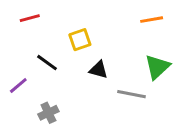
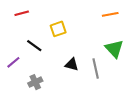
green triangle: (157, 67) -> (114, 49), turned -30
black triangle: (99, 70) -> (72, 64), moved
gray line: (132, 94) -> (96, 69), turned 66

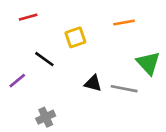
orange line: (110, 14) -> (124, 23), moved
gray line: (96, 69) -> (124, 89), turned -66
gray cross: (35, 82) -> (46, 117), moved

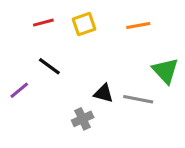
red line: (28, 17) -> (43, 23), moved
yellow square: (75, 37) -> (84, 24), moved
gray cross: (46, 117) -> (83, 119), moved

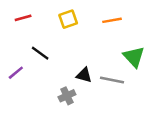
red line: (43, 23) -> (23, 18), moved

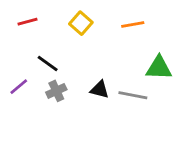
yellow square: (68, 19) -> (81, 23), turned -30
green triangle: (134, 57) -> (159, 68), turned -45
gray cross: (67, 96) -> (56, 91), moved

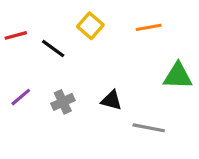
red line: (27, 22) -> (16, 35), moved
black line: (48, 64) -> (53, 48), moved
gray line: (133, 95) -> (149, 128), moved

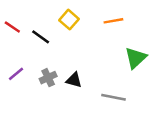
red line: (16, 35) -> (12, 27), turned 49
green triangle: (178, 76) -> (136, 58), turned -45
black triangle: (111, 100) -> (74, 80), moved

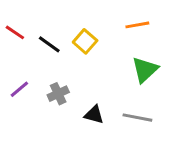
yellow square: (69, 20) -> (85, 41), moved
green triangle: (136, 58) -> (145, 70), moved
black triangle: (74, 80) -> (94, 115), moved

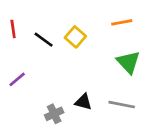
red line: (15, 32) -> (13, 29), turned 48
green triangle: (145, 70) -> (128, 62), turned -30
gray cross: (58, 94) -> (54, 114), moved

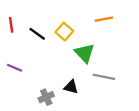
green triangle: (128, 62) -> (85, 53), moved
purple line: (17, 79) -> (15, 68), turned 63
gray line: (122, 105) -> (104, 77), moved

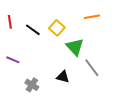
gray line: (104, 77) -> (92, 68), turned 42
gray cross: (46, 97) -> (32, 85), moved, turned -32

